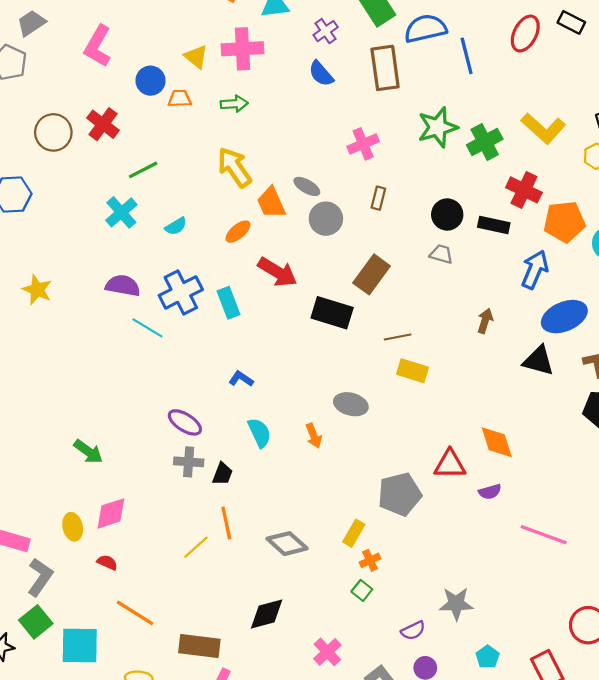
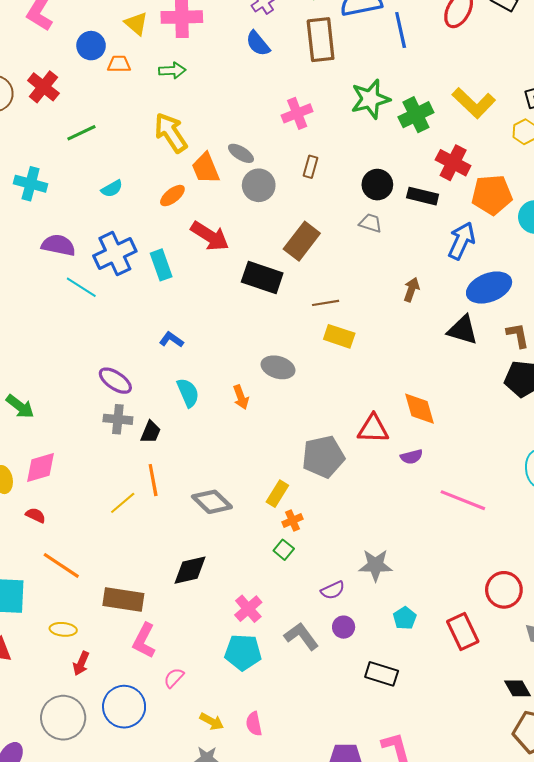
cyan cross: (121, 212) -> (31, 184), moved, turned -36

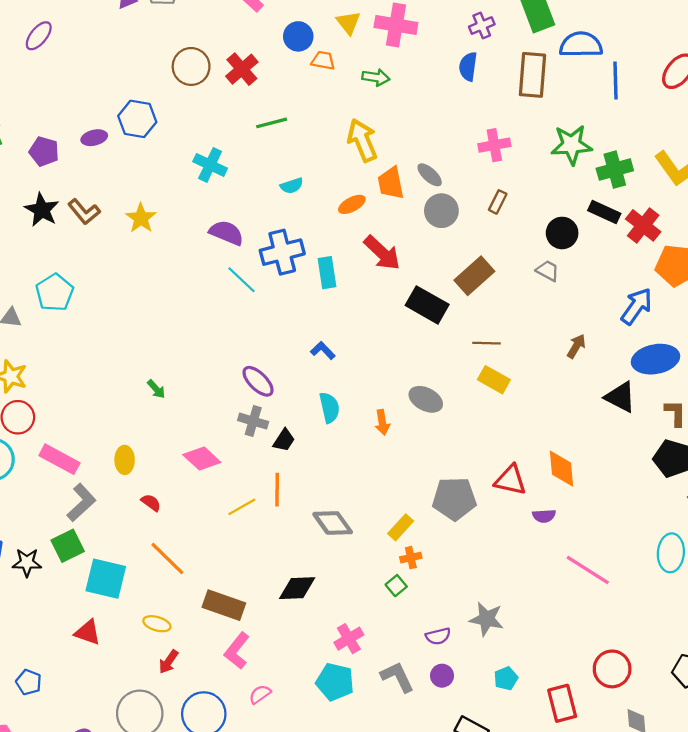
blue semicircle: (258, 43) -> (468, 67), turned 36
black rectangle: (423, 196) -> (604, 212), moved
green arrow: (20, 406) -> (156, 389), size x0.7
pink diamond: (41, 468) -> (202, 459), moved, turned 48

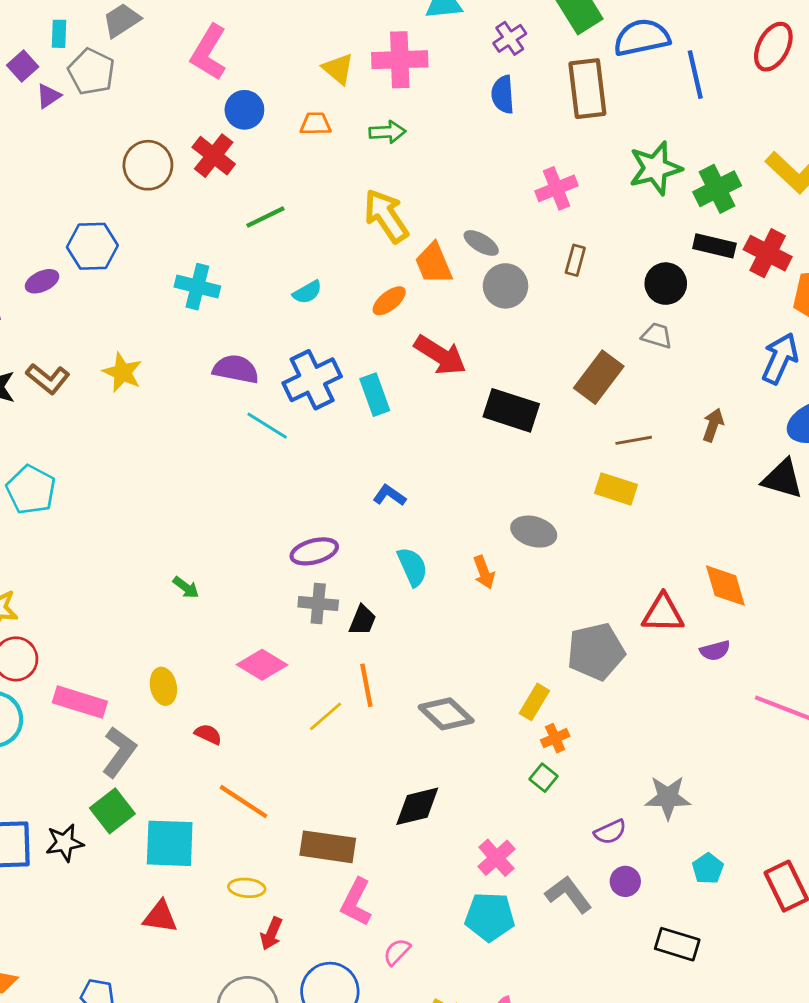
blue circle: (298, 36) -> (244, 110), moved
brown rectangle: (474, 276) -> (599, 377), moved
brown line: (486, 343) -> (634, 440), moved
purple ellipse: (258, 381) -> (314, 551), turned -48

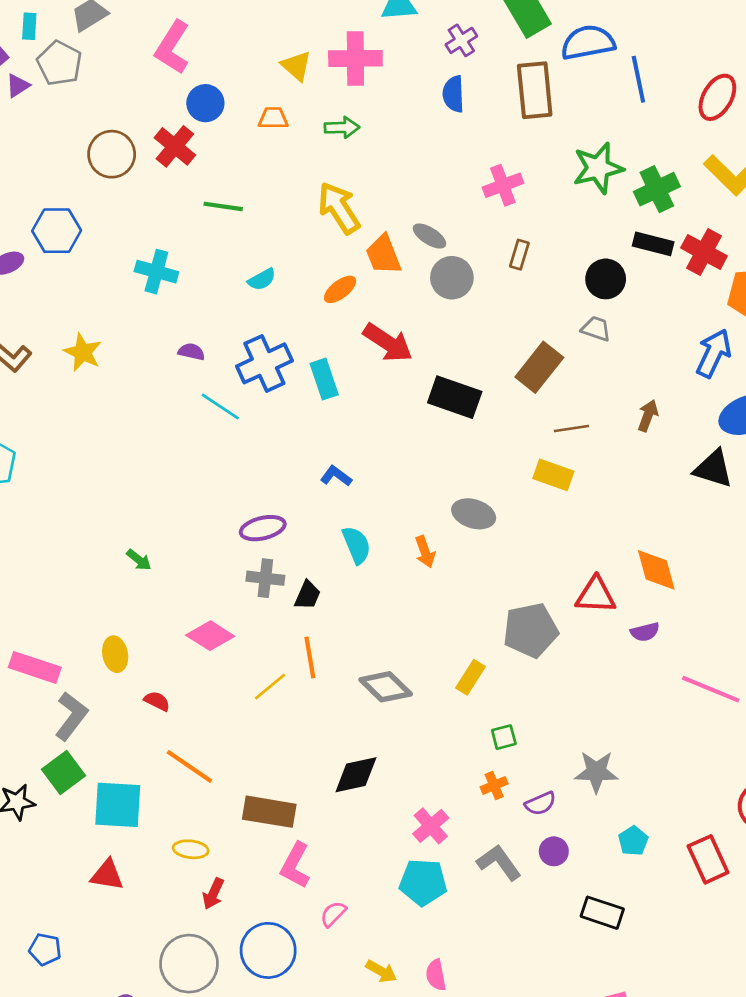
red ellipse: (773, 47) -> (717, 97), moved
green line: (265, 217) -> (223, 206), turned 33
purple semicircle: (236, 369) -> (191, 352), size x0.6
orange cross: (555, 738) -> (494, 785), moved
green square: (544, 778) -> (504, 737), moved, turned 35

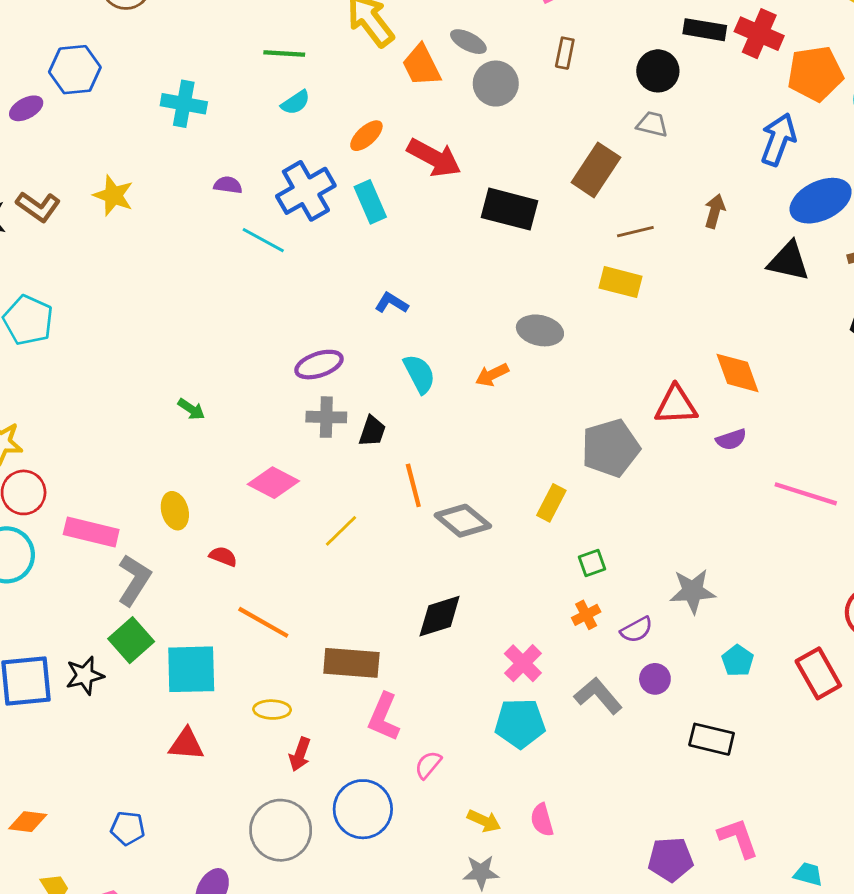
green line: (223, 206) -> (284, 53), moved
orange ellipse: (340, 289) -> (366, 136), moved
orange arrow: (425, 552) -> (492, 375), turned 88
orange line: (310, 658) -> (413, 485), moved

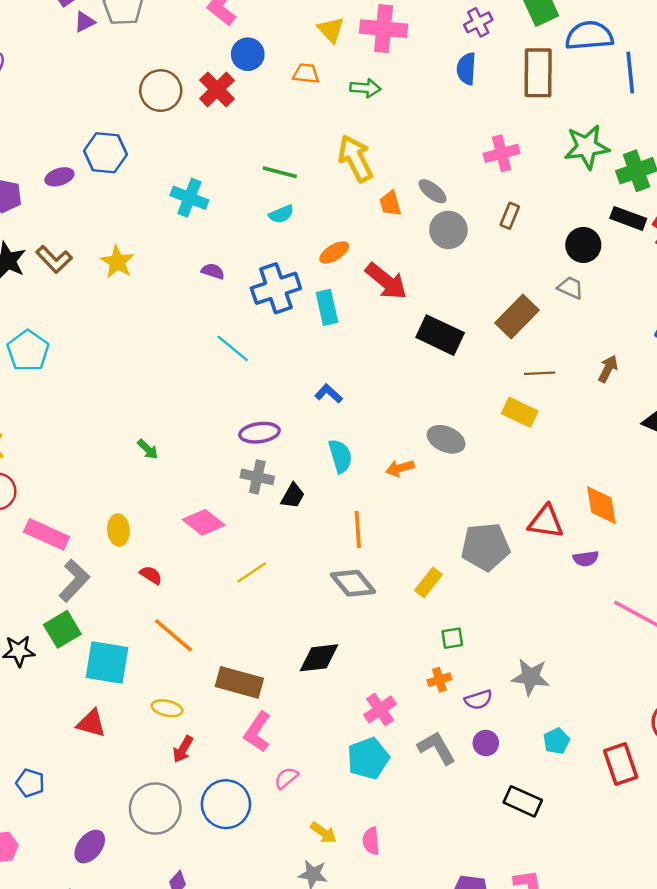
orange trapezoid: (422, 65) -> (390, 203), size x0.7
cyan line: (263, 240) -> (233, 348), moved
orange line: (413, 485) -> (358, 529), moved
cyan pentagon: (520, 723) -> (368, 758), turned -30

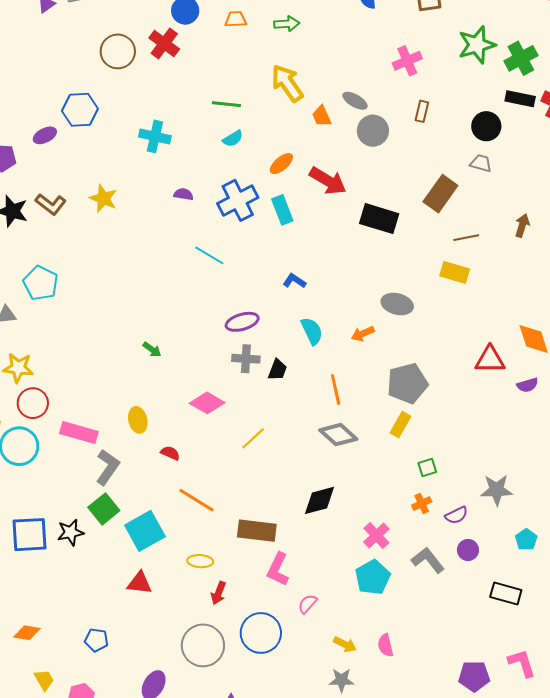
gray pentagon: (485, 547) -> (407, 383), moved
cyan square: (107, 663) -> (145, 531), turned -30

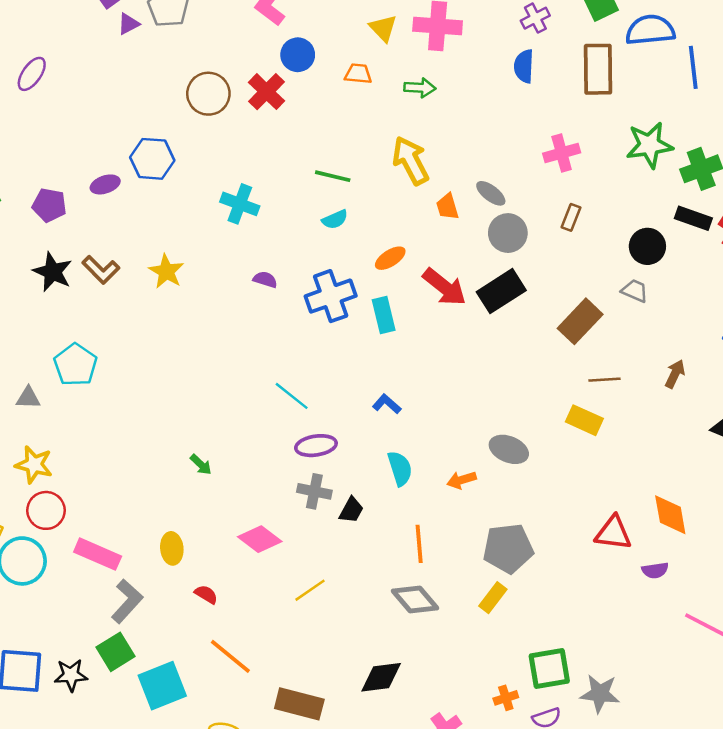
black rectangle: (379, 219) -> (501, 291), moved, turned -57
cyan line: (209, 255) -> (292, 396), moved
green square: (427, 468) -> (549, 668), moved, size x1.8

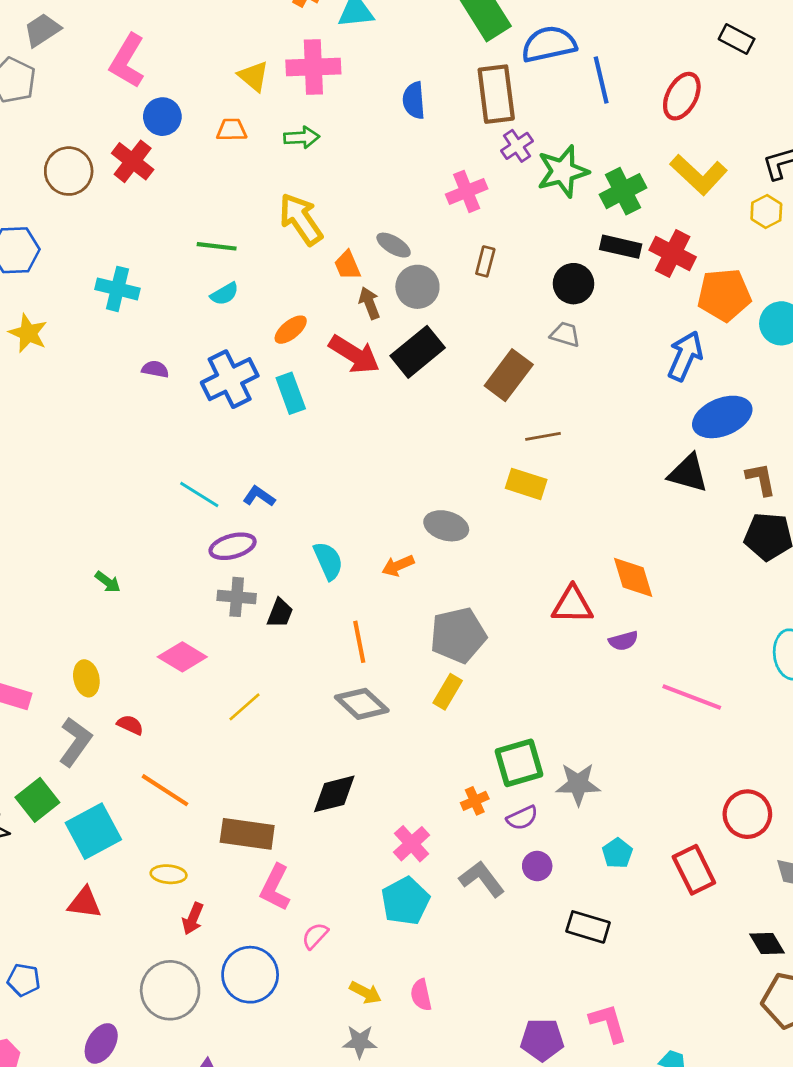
purple cross: (535, 18) -> (517, 146), moved
yellow star: (166, 271) -> (28, 333), moved
brown arrow: (675, 374) -> (369, 303), moved, turned -40
blue L-shape: (387, 404) -> (259, 496), moved
gray L-shape: (127, 601) -> (75, 742), moved

